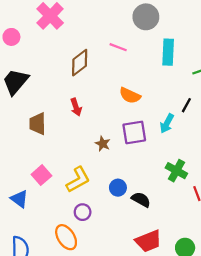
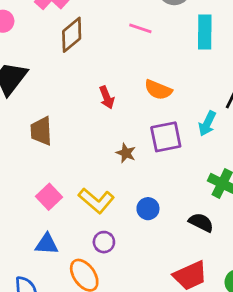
brown diamond: (80, 63) -> (72, 35), moved
red arrow: (76, 107) -> (107, 97), moved
yellow L-shape: (78, 180) -> (96, 201), turned 72
blue triangle: (19, 199) -> (47, 244), moved, turned -30
black semicircle: (141, 200) -> (201, 222), moved

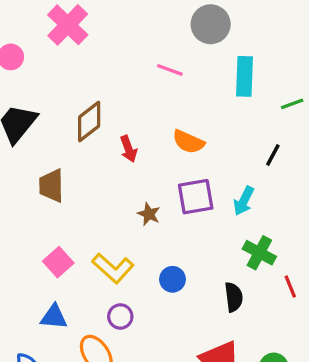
brown diamond: (72, 35) -> (89, 122), moved
cyan arrow: (207, 124) -> (244, 201), moved
black semicircle: (201, 222) -> (234, 297), turned 55

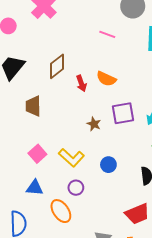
orange semicircle: (188, 142) -> (106, 79), moved

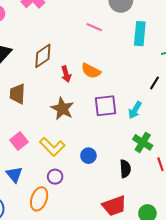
brown star: (94, 124) -> (62, 109), moved, size x1.6
blue triangle: (35, 188) -> (14, 174), turned 42
orange ellipse: (61, 211) -> (39, 199), turned 50

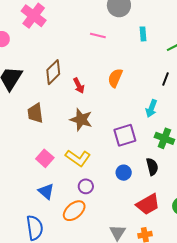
cyan rectangle: (140, 34) -> (143, 34), size x0.6
orange semicircle: (91, 71) -> (115, 78), moved, turned 96
purple square: (106, 106) -> (125, 135), moved
blue circle: (88, 156) -> (124, 173), moved
orange ellipse: (39, 199) -> (74, 211), turned 40

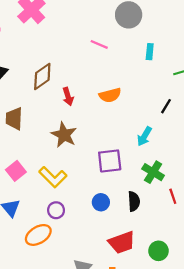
orange semicircle: (115, 78) -> (110, 95), turned -138

